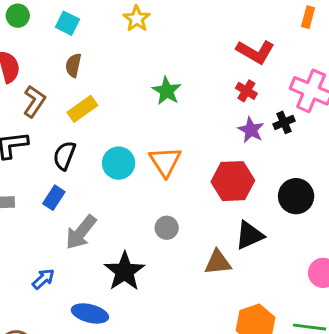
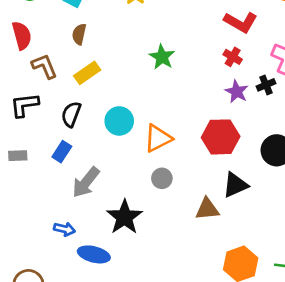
brown L-shape: (34, 101) -> (44, 66), turned -56
orange triangle: (165, 162) -> (158, 138), moved, turned 36
blue arrow: (43, 279) -> (64, 229), moved, turned 55

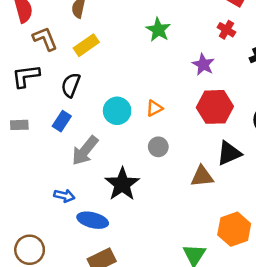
purple star: (237, 92) -> (203, 64), moved
cyan circle: (119, 121) -> (117, 111), moved
orange triangle: (158, 138) -> (154, 108), size x0.6

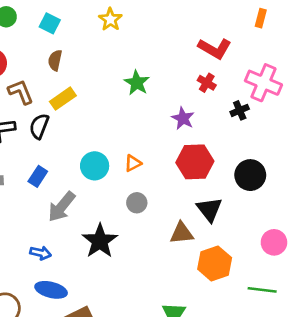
black semicircle: (71, 85) -> (39, 126), moved
black triangle: (229, 153) -> (209, 209), turned -44
blue ellipse: (93, 220) -> (51, 290), moved
orange hexagon: (234, 229) -> (215, 263), moved

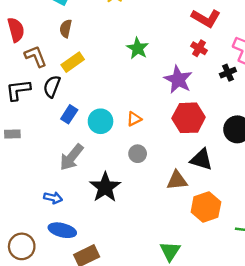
purple star: (183, 118) -> (178, 80), size x1.4
blue rectangle: (38, 176) -> (69, 114), moved
black triangle: (209, 209) -> (201, 160), turned -35

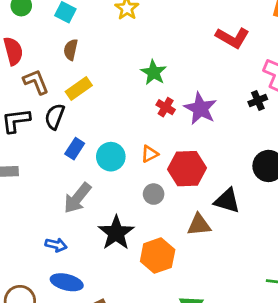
red cross: (199, 48) -> (166, 107), moved
red hexagon: (189, 118) -> (187, 169), moved
orange hexagon: (206, 207) -> (158, 256), moved

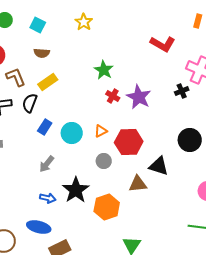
brown semicircle: (71, 50) -> (42, 53), turned -98
gray arrow: (77, 198) -> (47, 164), size x0.7
blue arrow: (56, 245) -> (48, 198), moved

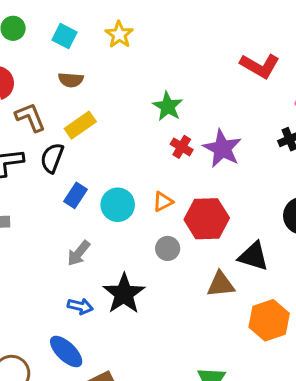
yellow star: (84, 22) -> (119, 35), moved
orange hexagon: (107, 207) -> (269, 320), moved
blue ellipse: (39, 227) -> (66, 352), turned 30

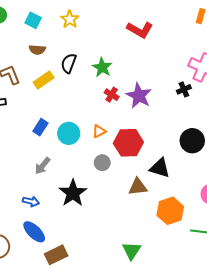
red L-shape: (260, 66) -> (140, 30), moved
black semicircle: (52, 158) -> (69, 63), moved
blue arrow: (80, 306) -> (31, 201), moved

